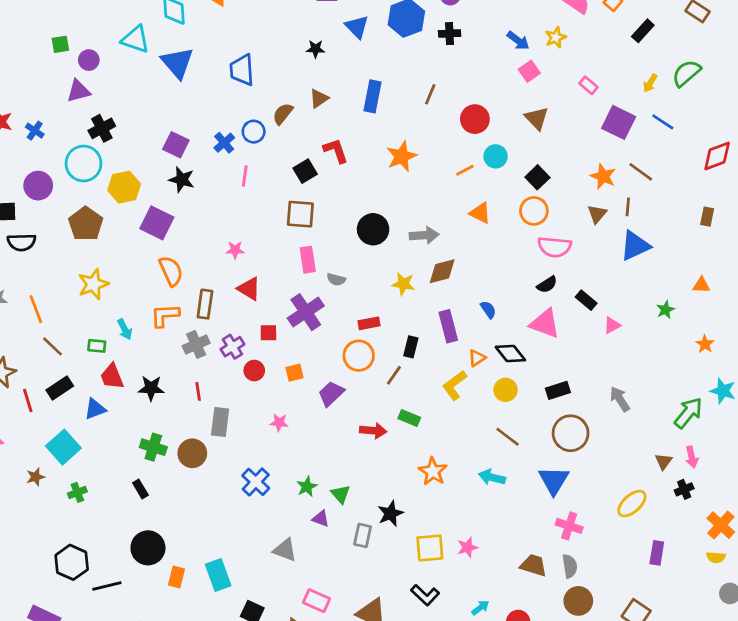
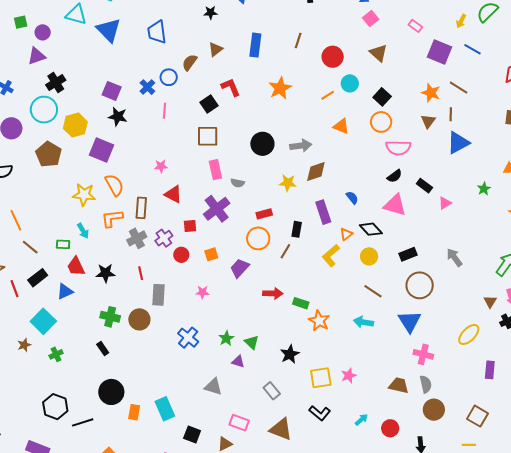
yellow star: (93, 284) -> (84, 195), moved, turned 30
green rectangle: (409, 418) -> (301, 303), moved
gray rectangle: (363, 535) -> (272, 391), moved, turned -48

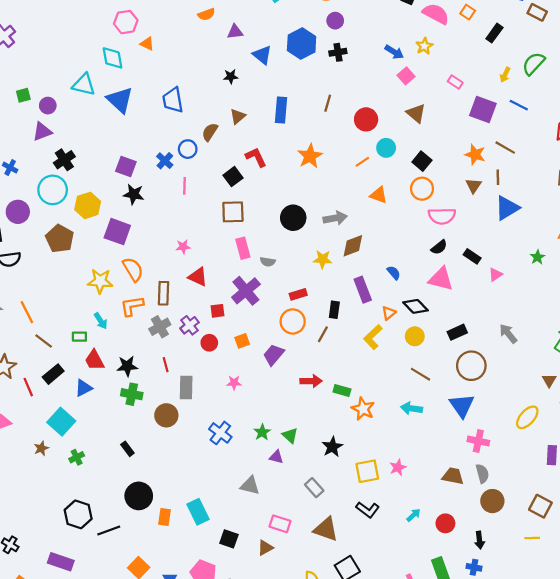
green cross: (110, 317) -> (132, 394), moved

